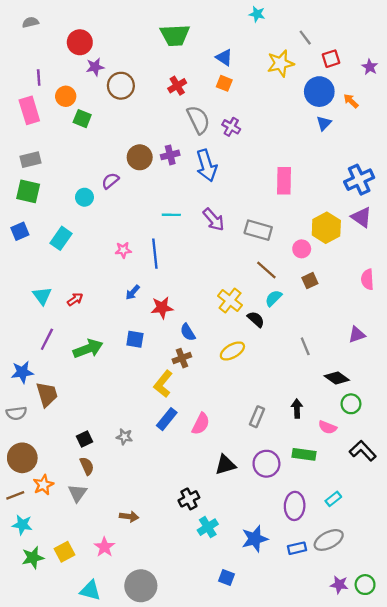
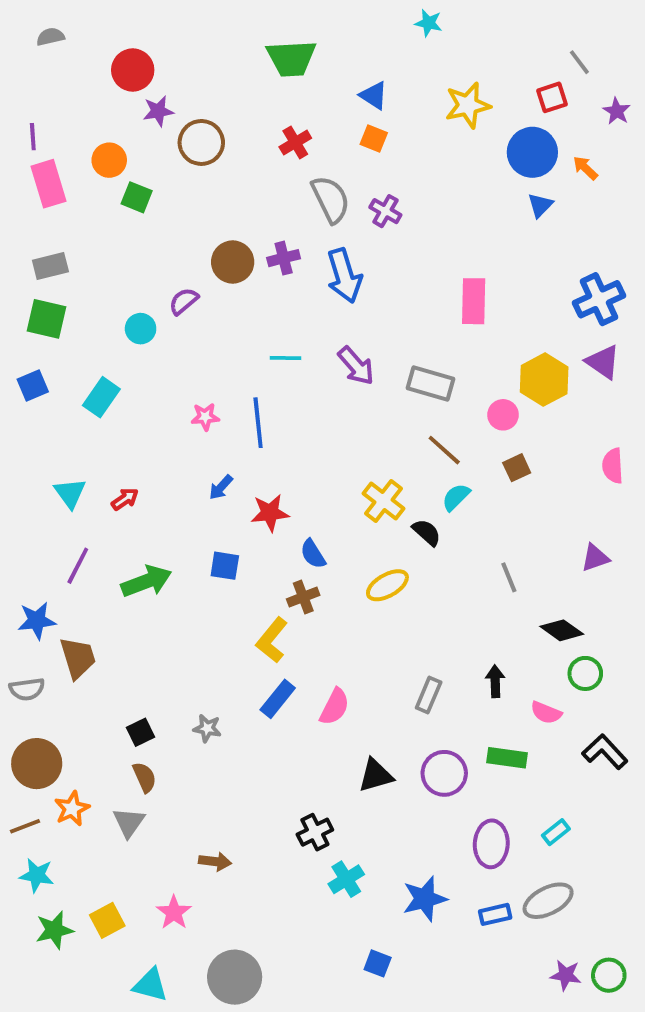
gray line: (305, 38) -> (579, 62), moved
purple line: (39, 77) -> (33, 137), moved

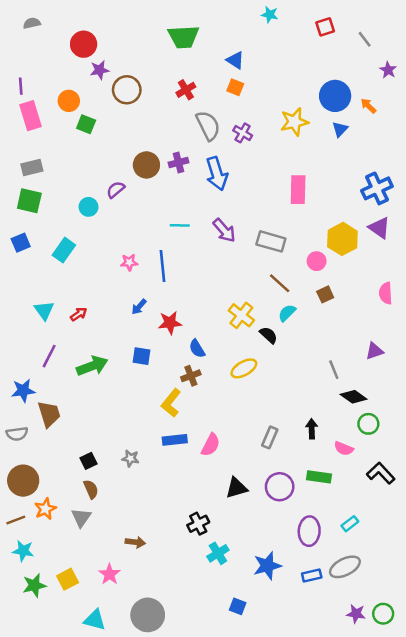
red square: (552, 97) -> (325, 27), moved
yellow star: (468, 105) -> (294, 122), moved
gray line: (509, 577) -> (334, 370), moved
blue rectangle: (278, 699) -> (175, 440), turned 45

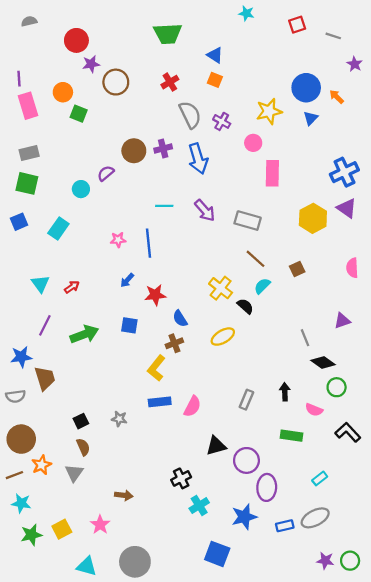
gray line: (365, 39) -> (333, 36), turned -35
pink circle: (317, 261) -> (253, 143), moved
purple circle: (280, 487) -> (246, 460), moved
purple ellipse: (309, 531) -> (267, 487), moved
blue square: (238, 606) -> (217, 554), size x1.6

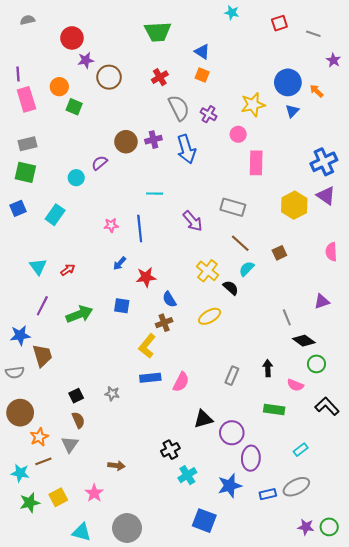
purple arrow: (205, 210) -> (193, 221), moved
brown line: (14, 475) -> (43, 461), moved

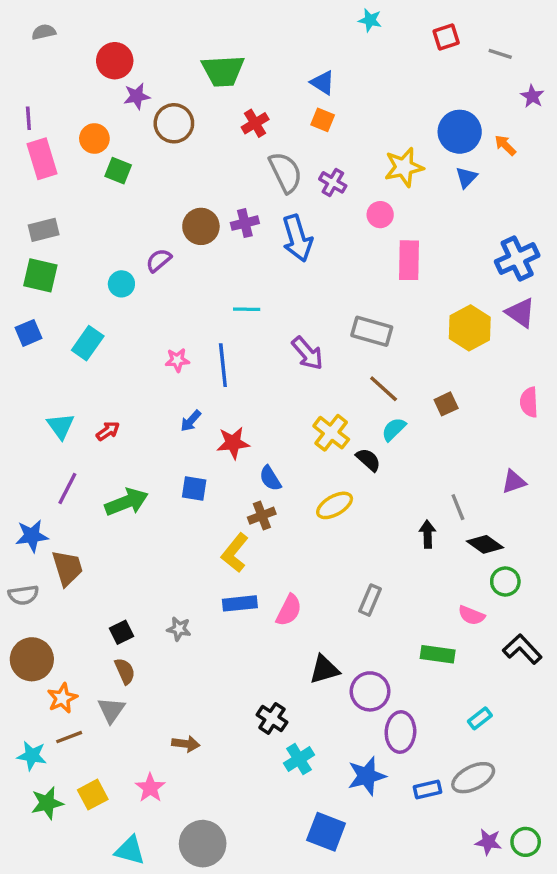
green trapezoid: (158, 32) -> (223, 71), moved
black arrow: (268, 368) -> (428, 534), moved
black cross: (170, 450) -> (272, 718), turned -30

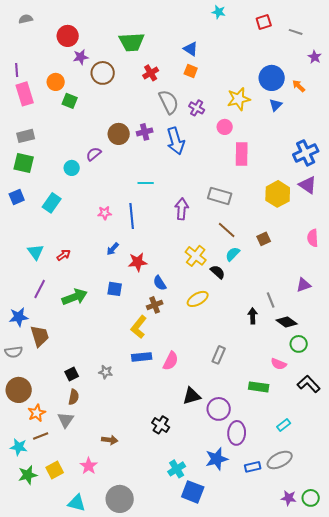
purple arrow: (307, 353) -> (182, 209), turned -135
brown semicircle: (125, 671) -> (74, 397), turned 35
cyan cross: (299, 759) -> (177, 469), moved

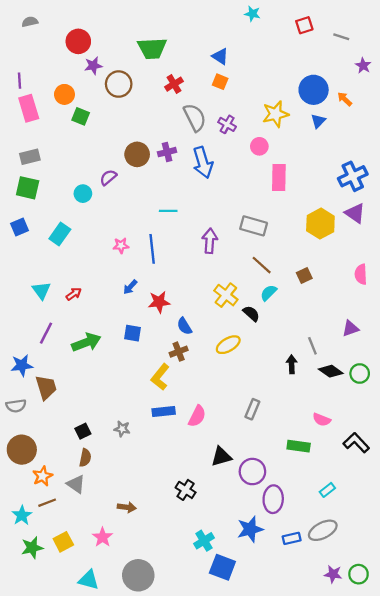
green circle: (299, 344) -> (360, 373), moved
gray triangle: (66, 420) -> (76, 484), turned -30
cyan star: (19, 447) -> (22, 515), turned 30

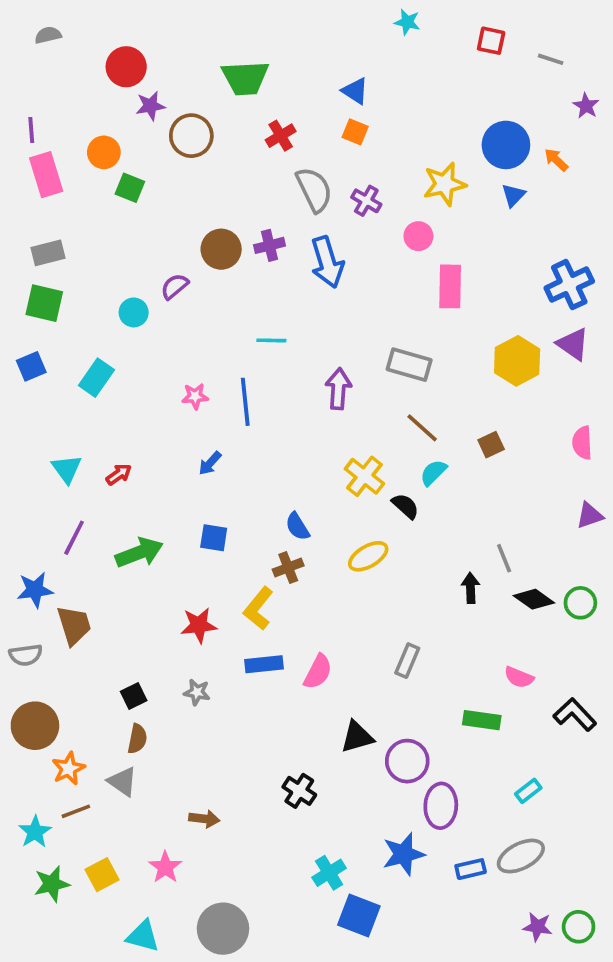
red square: (304, 25) -> (491, 41), turned 30
red star: (159, 302) -> (199, 625), moved
purple triangle: (350, 329) -> (590, 515), moved

